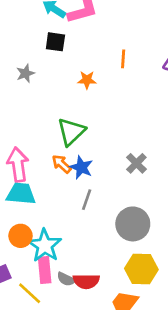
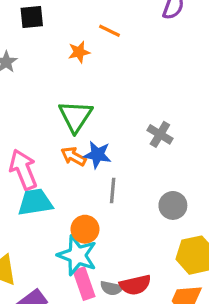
orange line: (123, 59) -> (110, 31), moved, turned -54
gray circle: (133, 224) -> (173, 205), size x0.7
orange circle: (21, 236) -> (85, 229), moved

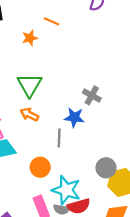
blue star: (97, 155) -> (74, 117), moved
gray circle: (173, 205) -> (106, 168), moved
cyan star: (77, 255) -> (66, 190), moved

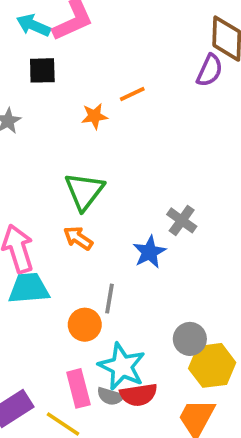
orange line: (51, 21) -> (132, 94), turned -56
blue star: (74, 117) -> (149, 252), turned 30
gray line: (59, 138) -> (109, 299), moved

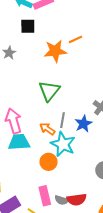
orange star: (94, 116) -> (55, 51), size x1.6
orange arrow: (78, 238) -> (47, 129), moved
gray line: (109, 299) -> (63, 120), moved
cyan star: (122, 366) -> (63, 144), moved

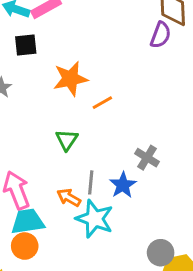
orange line: (76, 39) -> (102, 103), moved
green triangle: (49, 91) -> (67, 140), size x0.7
orange circle: (49, 162) -> (25, 246), moved

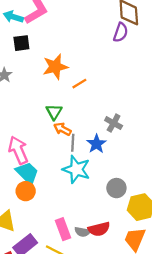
orange arrow: (69, 198) -> (62, 129), moved
cyan trapezoid: (28, 221) -> (27, 173), turned 55
gray circle: (161, 253) -> (116, 188), moved

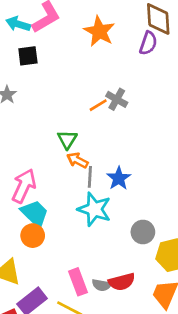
orange star: (55, 67) -> (99, 31), moved, turned -30
gray cross: (114, 123) -> (117, 99), moved
pink arrow: (18, 150) -> (24, 186), turned 48

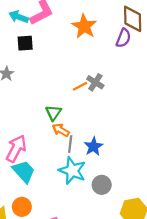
gray circle: (143, 232) -> (102, 185), moved
orange circle: (33, 236) -> (22, 207), moved

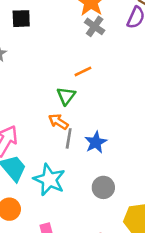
gray cross: (95, 82) -> (95, 26), moved
green triangle: (53, 113) -> (66, 96), moved
cyan star: (72, 171) -> (49, 180), moved

